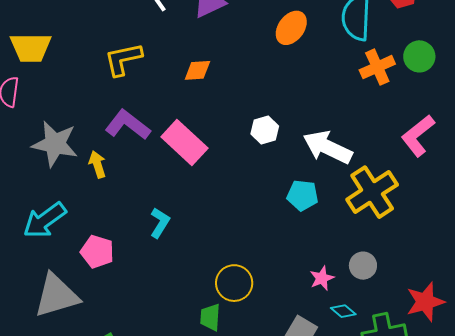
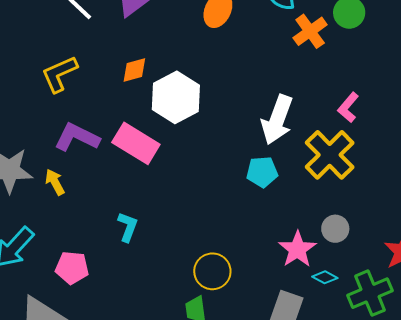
white hexagon: (265, 130) -> (176, 97), moved, size x1.8
pink L-shape: (418, 136) -> (348, 107), moved, size x0.7
white arrow: (328, 147) -> (277, 120), turned -84
pink star: (322, 278) -> (297, 249), size x1.5

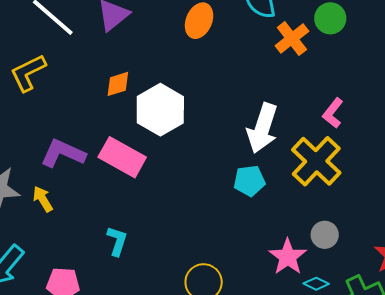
yellow L-shape: (59, 74) -> (28, 73), moved

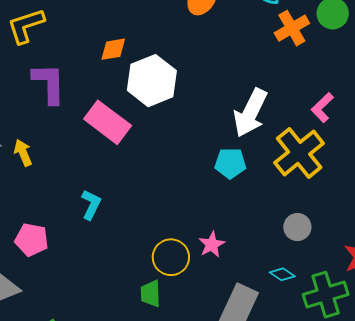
purple L-shape: (63, 153) -> (49, 83), moved, turned 57
pink star: (288, 257) -> (212, 245), moved, size x0.7

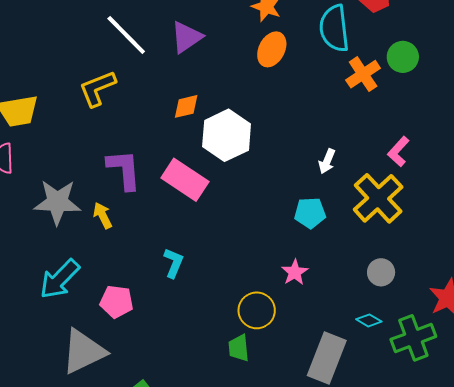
purple L-shape: (49, 83) -> (124, 170), moved
white arrow: (250, 113) -> (327, 161), size x0.5
pink star: (212, 245) -> (295, 272), moved

